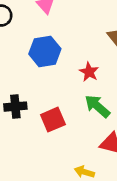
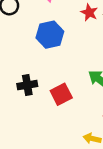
red star: (89, 72) -> (89, 12), moved

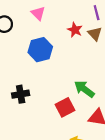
red square: (61, 94) -> (65, 107), moved

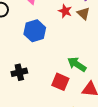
red square: (65, 107) -> (60, 82), turned -36

